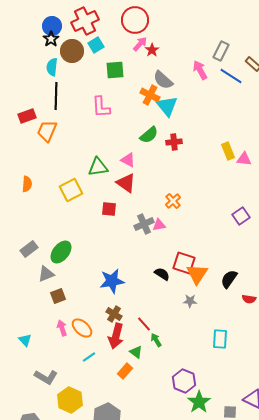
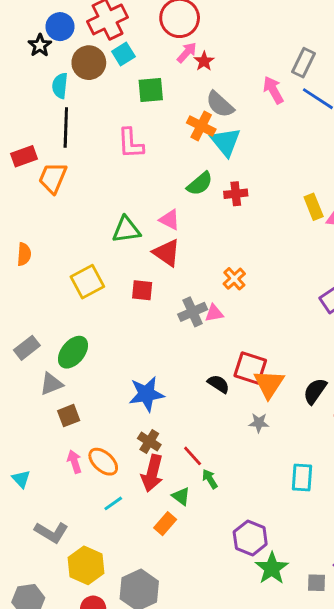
black star: (51, 39) -> (40, 45), moved
yellow square: (71, 190) -> (87, 282), moved

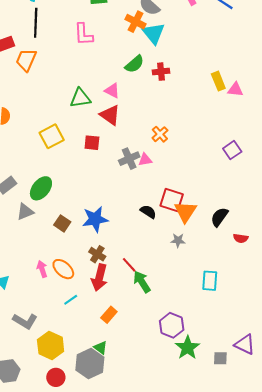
brown square: (69, 416) -> (62, 223), moved, turned -35
green arrow: (210, 479) -> (142, 282), size x1.5
green triangle: (181, 496) -> (100, 348), moved

